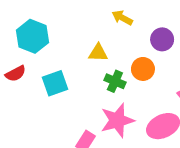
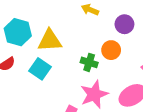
yellow triangle: (98, 53) -> (50, 41), moved, size x1.5
cyan square: (55, 83) -> (40, 69), turned -30

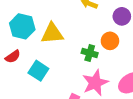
cyan square: (40, 69) -> (38, 71), moved

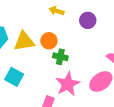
orange circle: (110, 41) -> (49, 41), moved

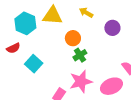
yellow triangle: (24, 41) -> (53, 16), moved
green cross: (60, 57) -> (80, 55), turned 32

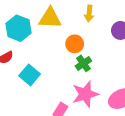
yellow arrow: (86, 13) -> (89, 14), turned -112

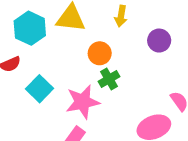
pink star: (85, 94) -> (83, 102), moved

